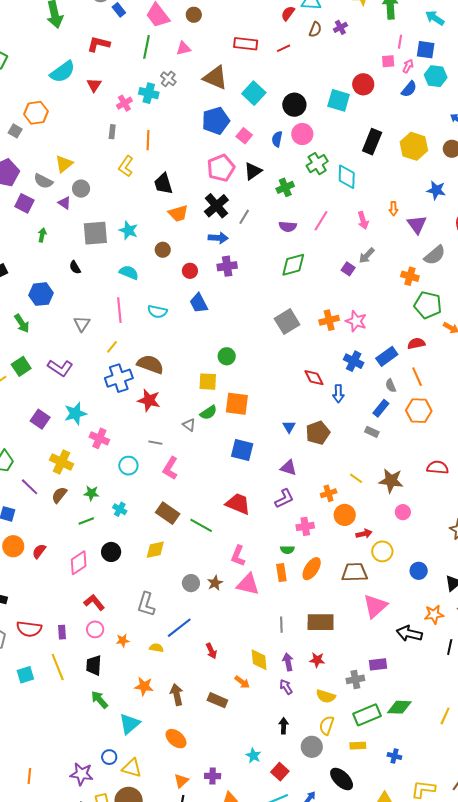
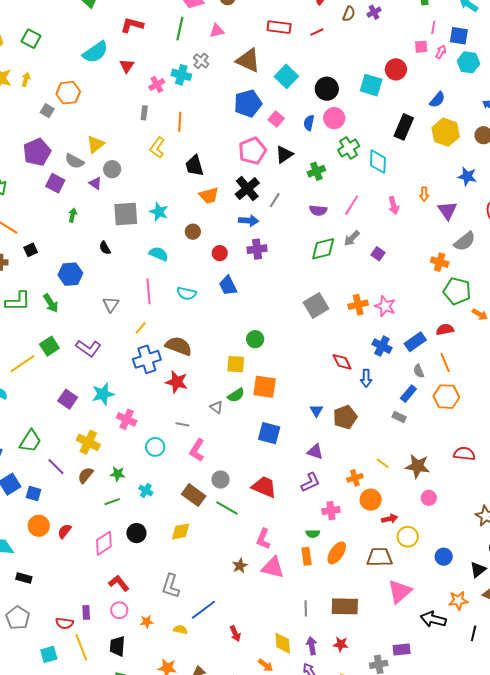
blue semicircle: (409, 89) -> (437, 100), moved
gray arrow: (367, 256) -> (352, 238), moved
gray circle: (191, 583) -> (220, 480), moved
red semicircle: (29, 629) -> (64, 623), moved, size x0.7

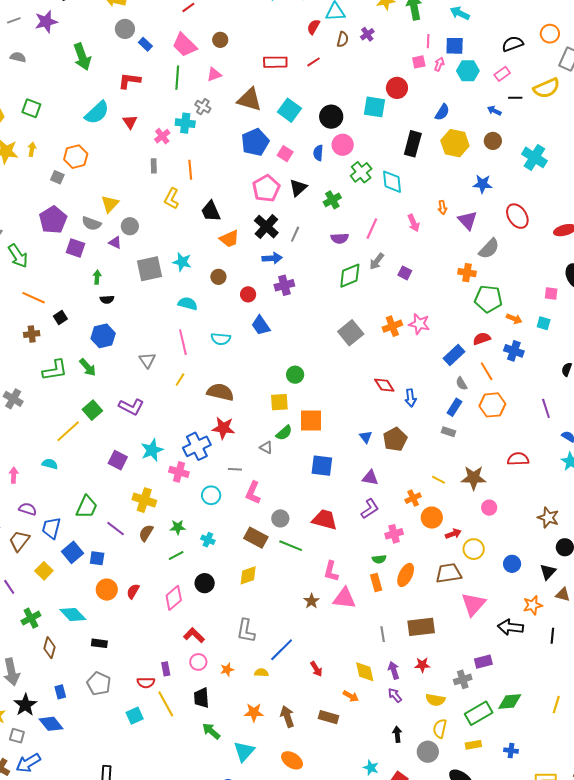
black semicircle: (105, 248) -> (107, 299), moved, turned -56
blue cross: (382, 346) -> (514, 351), moved
blue cross: (147, 359) -> (197, 446), moved

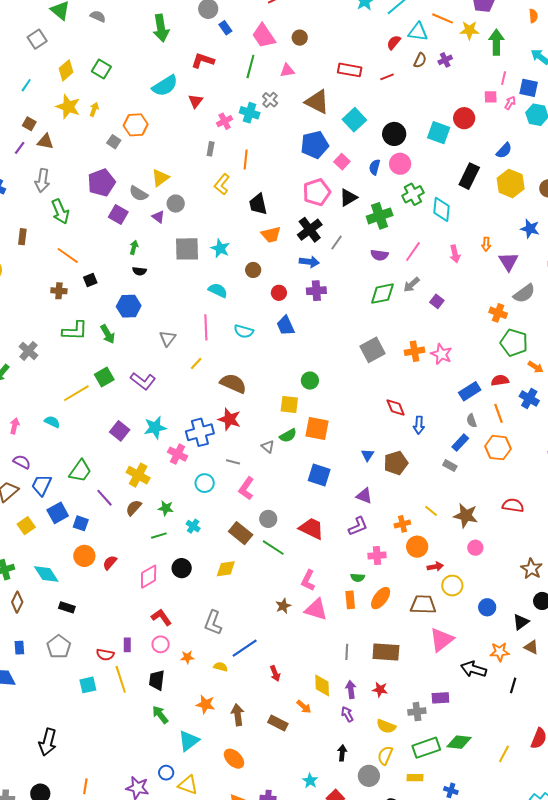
green cross: (332, 200) -> (380, 216), size x1.4

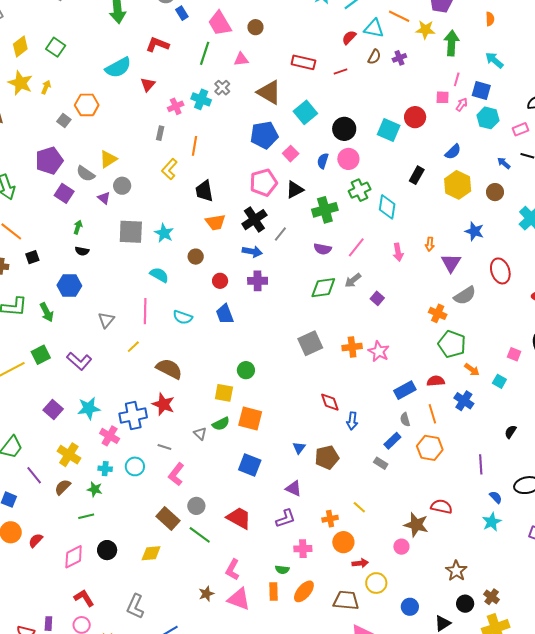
black rectangle: (469, 176) -> (417, 175), size x0.7
brown star: (466, 516) -> (416, 525), moved
cyan cross: (193, 526) -> (105, 469), moved, turned -32

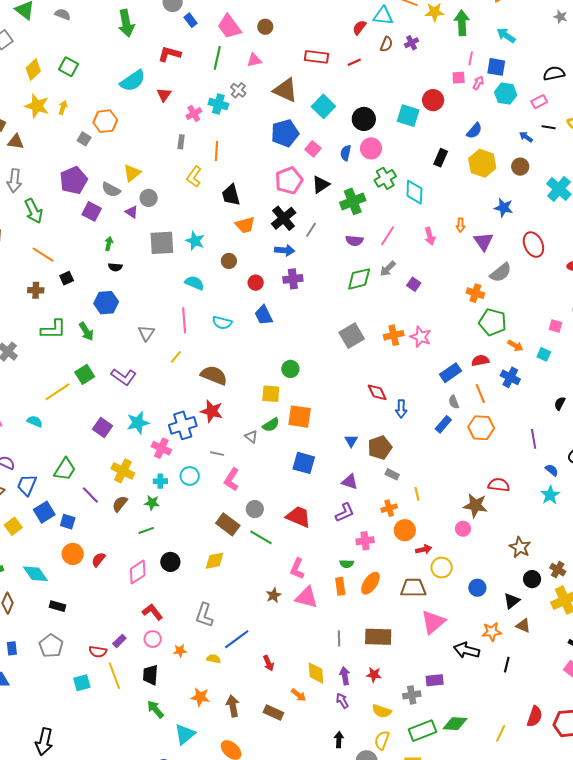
gray rectangle: (381, 463) -> (392, 474), moved
yellow line: (359, 507) -> (417, 494), turned 40
purple rectangle: (48, 624) -> (119, 641), turned 48

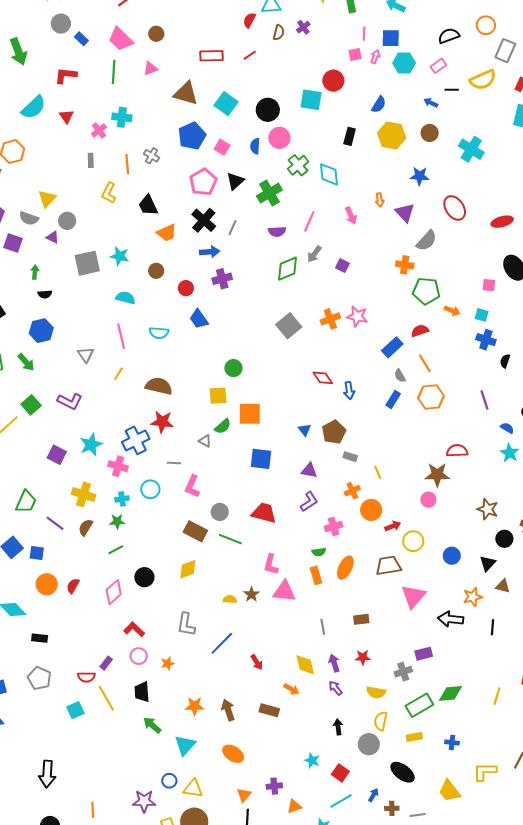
gray cross: (238, 90) -> (152, 156), moved
blue cross: (510, 377) -> (486, 340), moved
brown rectangle: (378, 637) -> (361, 619), size x0.6
yellow semicircle: (214, 659) -> (230, 599), moved

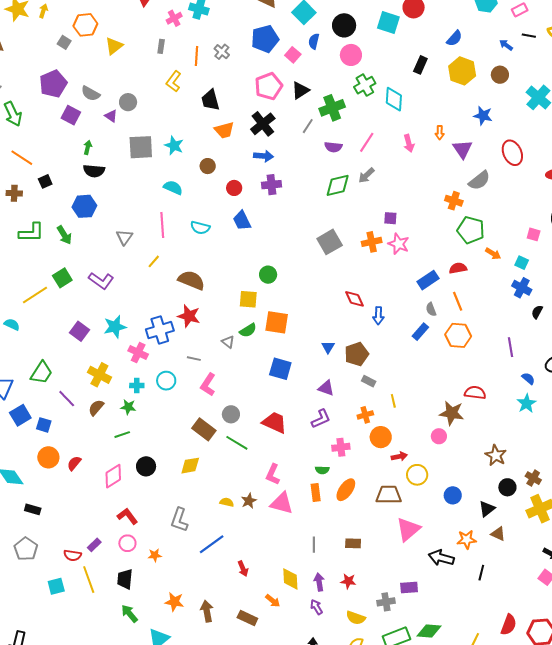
blue semicircle: (255, 146) -> (314, 41), moved
yellow triangle: (47, 199) -> (114, 46), moved
gray line: (233, 228) -> (308, 126), moved
purple square: (342, 266) -> (390, 218), moved, turned -32
black semicircle: (45, 294) -> (94, 171), size x1.5

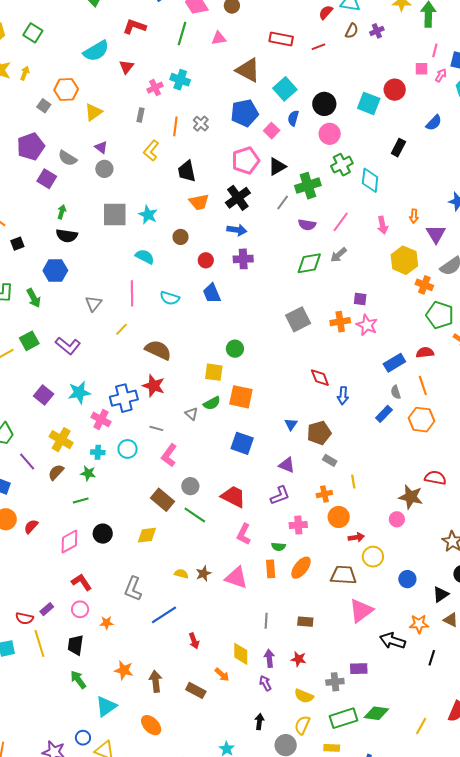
yellow hexagon: (462, 71) -> (404, 260), moved
purple triangle: (111, 116) -> (101, 147), moved
pink L-shape: (273, 474) -> (244, 534), moved

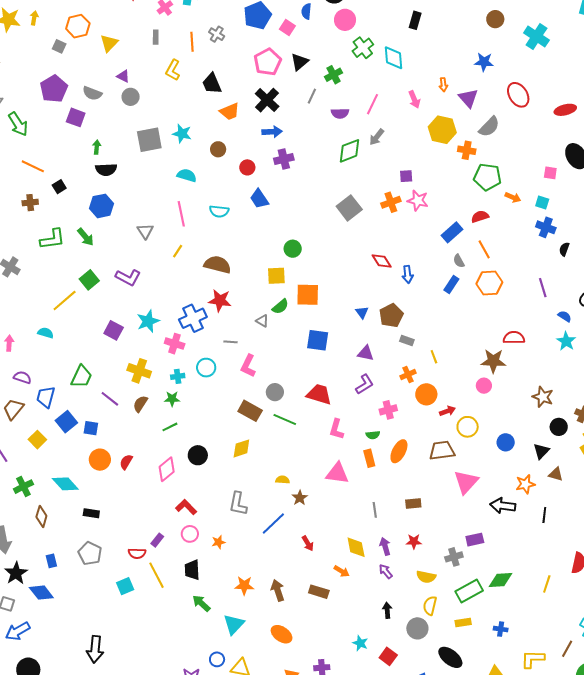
green cross: (308, 186) -> (334, 75), size x0.7
brown star: (204, 573) -> (300, 498), moved

